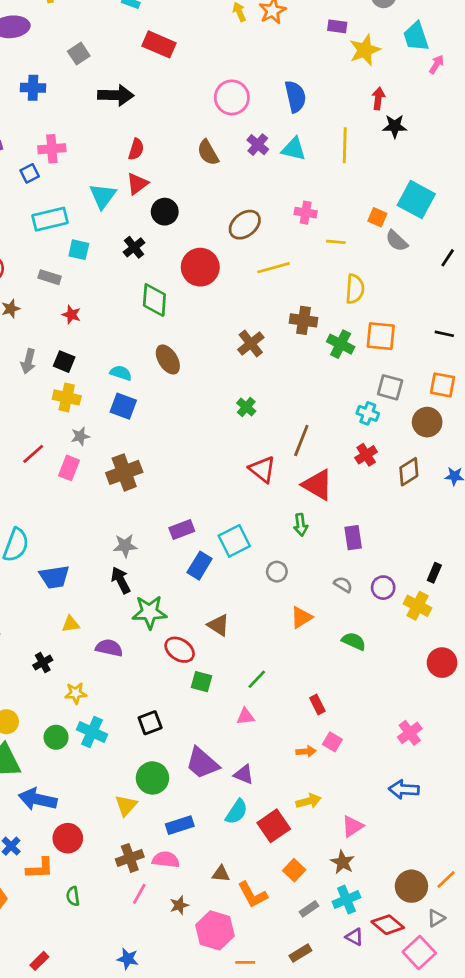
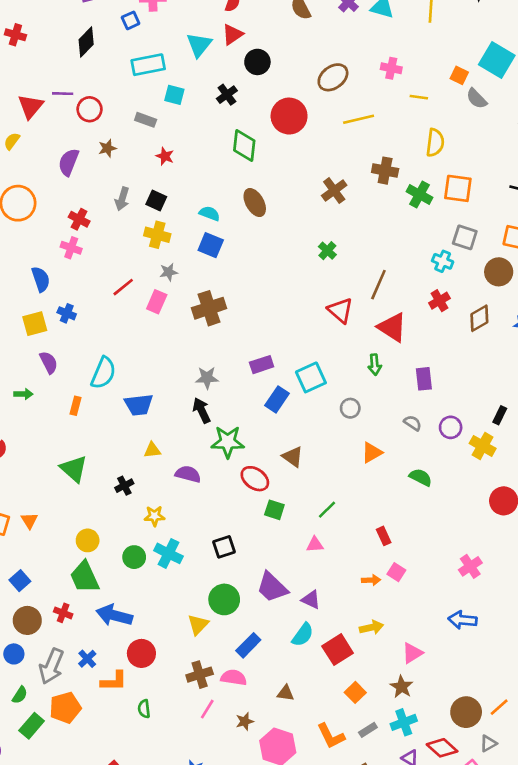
blue rectangle: (180, 825) -> (248, 645), turned -30
orange L-shape: (253, 895) -> (331, 736), moved

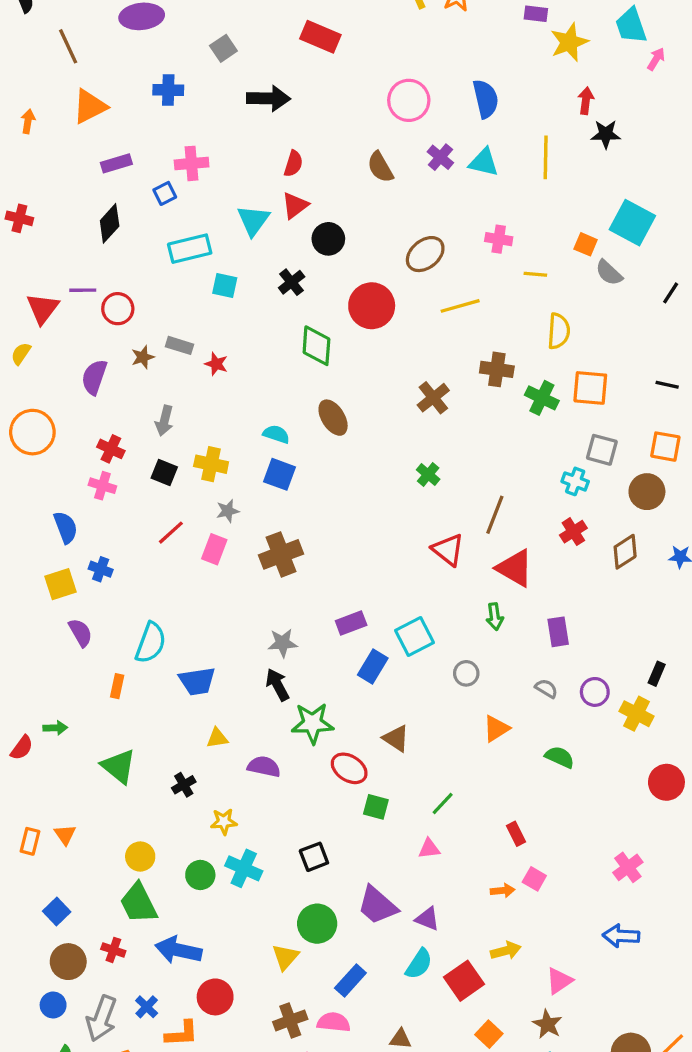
gray rectangle: (146, 120) -> (180, 345), moved
black square: (156, 200) -> (164, 472), moved
green arrow: (23, 394) -> (55, 728), moved

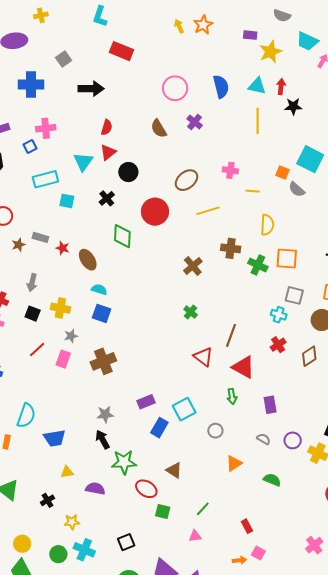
cyan trapezoid: (631, 26) -> (307, 41), turned -45
blue cross: (168, 90) -> (31, 85), size x1.4
cyan triangle: (484, 162) -> (257, 86), moved
brown ellipse: (333, 418) -> (88, 260), moved

